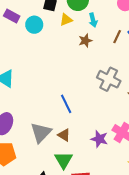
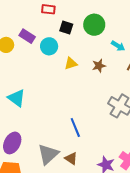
yellow triangle: (66, 20) -> (71, 63), moved
cyan arrow: (93, 20) -> (118, 46), moved, turned -48

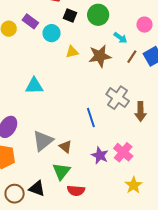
brown star: (99, 66) -> (100, 56), size x1.6
cyan triangle: (17, 98) -> (34, 86), moved, turned -42
blue line: (75, 128) -> (91, 118), moved

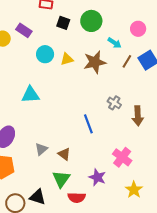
cyan circle: (52, 33) -> (45, 54), moved
gray cross: (118, 98) -> (114, 103), size x0.6
gray triangle: (43, 141) -> (41, 149), size x0.6
purple star: (100, 155) -> (97, 177), moved

